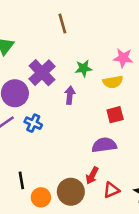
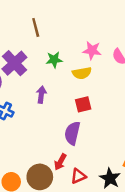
brown line: (62, 23) -> (36, 27), moved
purple arrow: (70, 95) -> (41, 95), moved
purple semicircle: (104, 145) -> (72, 133), turned -70

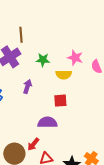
brown line: (36, 27) -> (21, 35), moved
purple semicircle: (72, 133) -> (47, 122), turned 66

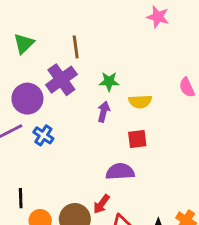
pink star: (75, 58) -> (158, 17), moved
purple arrow: (27, 87) -> (104, 112), moved

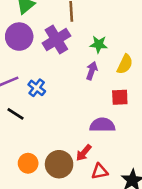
purple circle: (27, 99) -> (19, 37), moved
yellow semicircle: (140, 101) -> (125, 64), turned -66
black line: (21, 198) -> (16, 114), moved, turned -60

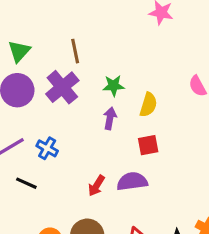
red arrow: (84, 153) -> (96, 186), moved

